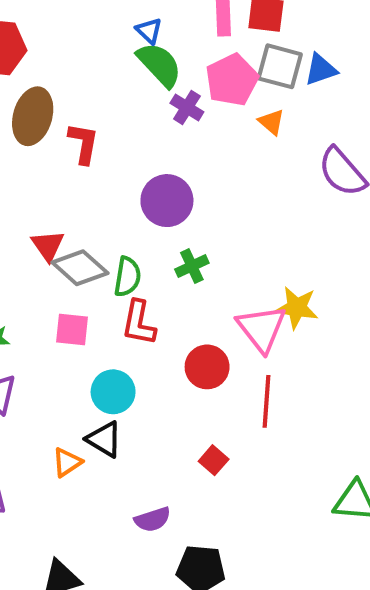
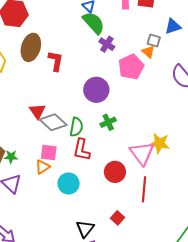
gray square: (280, 66) -> (154, 41), moved, size x0.6
pink pentagon: (232, 80) -> (131, 67), moved
black triangle: (104, 439) -> (85, 229), moved, turned 36
orange triangle: (67, 462) -> (43, 167), moved

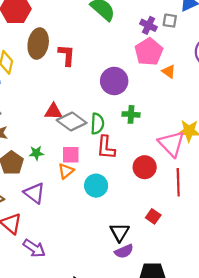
purple cross: (107, 44) -> (149, 25), moved
orange triangle: (148, 52) -> (169, 71), moved
red triangle: (37, 111) -> (53, 111), turned -48
green cross: (108, 122) -> (131, 114), turned 35
green star: (11, 157) -> (36, 153), moved

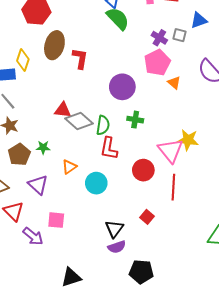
pink square: (71, 155) -> (56, 220), moved

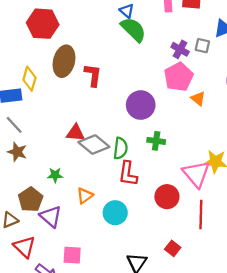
brown pentagon: (19, 154) -> (30, 199), moved

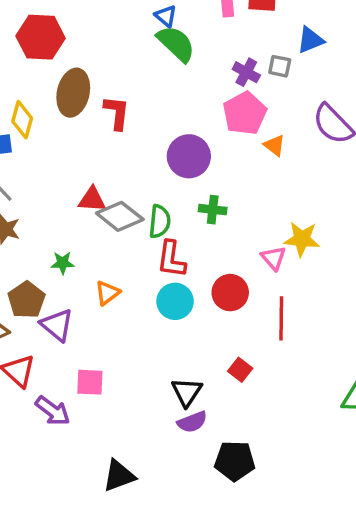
pink triangle: (196, 174) -> (274, 258), size x0.6
cyan circle: (115, 213) -> (175, 301), moved

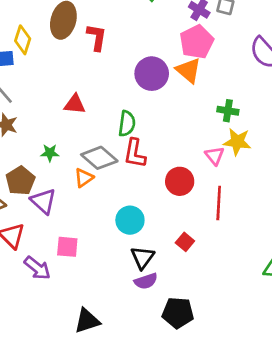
orange triangle: (274, 145) -> (189, 70), moved, size x1.5
green cross: (213, 210) -> (228, 111), moved
gray diamond: (120, 216) -> (99, 158), moved
cyan circle: (175, 301) -> (130, 220), moved

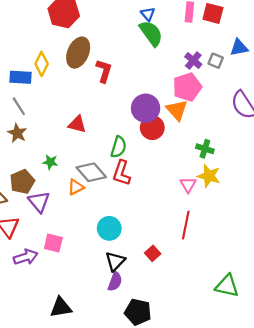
red circle: (180, 181) -> (152, 128), moved
purple arrow: (37, 268) -> (26, 257), turned -65
purple semicircle: (146, 281) -> (115, 281), turned -60

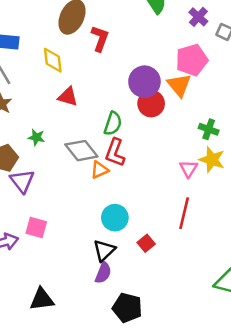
purple cross: (193, 60) -> (198, 17), moved
yellow diamond: (42, 64) -> (53, 60), moved, turned -35
orange triangle: (76, 187) -> (100, 170), moved
cyan circle: (109, 228) -> (115, 218), moved

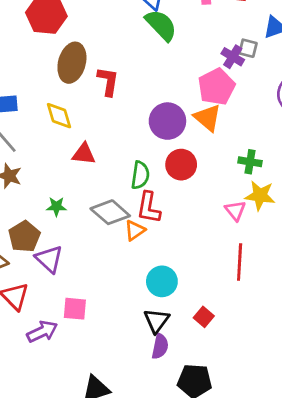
purple cross: (198, 17) -> (233, 57), moved
red circle: (151, 104) -> (181, 165), moved
red square: (146, 243) -> (204, 317), moved

